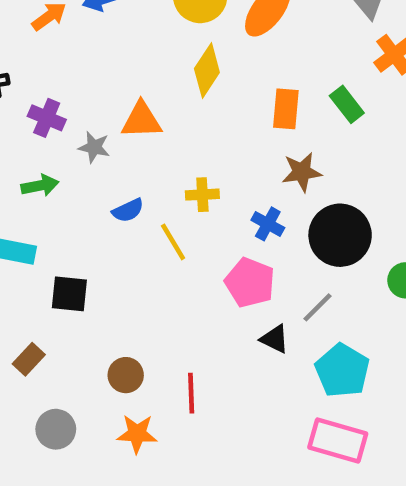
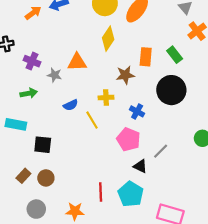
brown star: (302, 172) -> (125, 75), moved
black circle: (340, 235) -> (171, 90), moved
cyan pentagon: (342, 371) -> (131, 194), moved
brown circle: (126, 375) -> (46, 178), moved

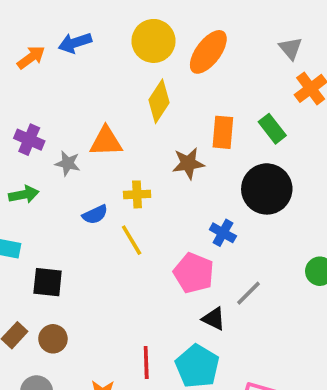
yellow cross: (106, 98) -> (137, 194), moved
blue cross: (137, 111) -> (223, 233), moved

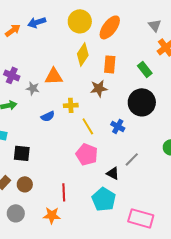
orange rectangle: (223, 132) -> (110, 64), moved
yellow line: (132, 240) -> (88, 126), moved
pink pentagon: (194, 273) -> (87, 154), moved
red line: (146, 363) -> (64, 192), moved

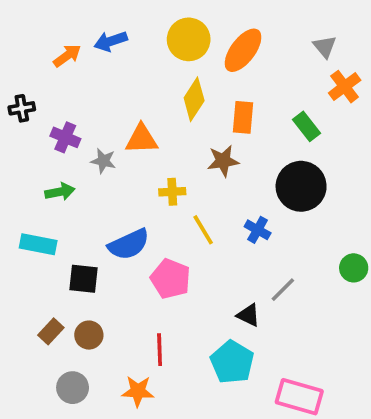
blue semicircle: (48, 116) -> (129, 244), moved, size x1.6
pink pentagon: (87, 154) -> (170, 279), moved

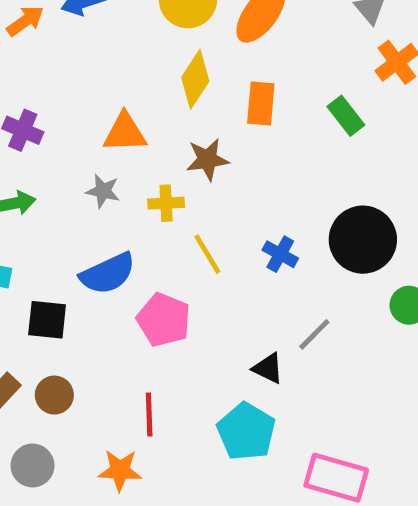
gray star: (103, 161) -> (103, 191), moved
brown star: (223, 161) -> (207, 159), moved
black circle: (301, 186) -> (363, 240), moved

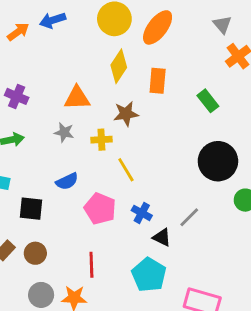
green rectangle: (346, 116) -> (208, 101), moved
blue cross: (280, 254) -> (142, 213), moved
blue semicircle: (108, 274) -> (67, 181), size x0.7
gray circle: (32, 466) -> (41, 295), moved

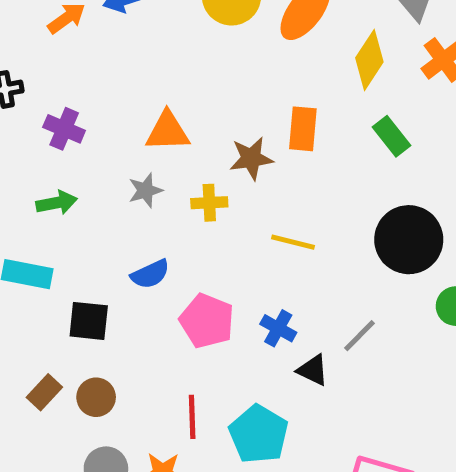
yellow diamond: (119, 66) -> (369, 60), moved
orange rectangle: (158, 81) -> (303, 129), moved
gray star: (64, 132) -> (145, 190), turned -30
yellow line: (126, 170) -> (293, 242), moved, turned -45
cyan pentagon: (149, 275) -> (259, 434), moved

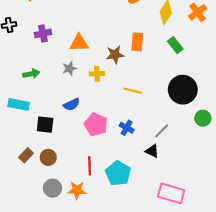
purple cross: (64, 129) -> (43, 33), moved, turned -35
black triangle: (313, 370) -> (152, 151), moved

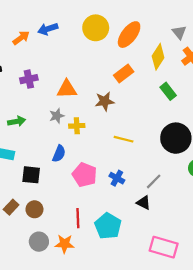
orange rectangle: (137, 42) -> (124, 73), moved, turned 48
yellow cross: (97, 74) -> (77, 126), moved
blue semicircle: (72, 104) -> (59, 154), turned -42

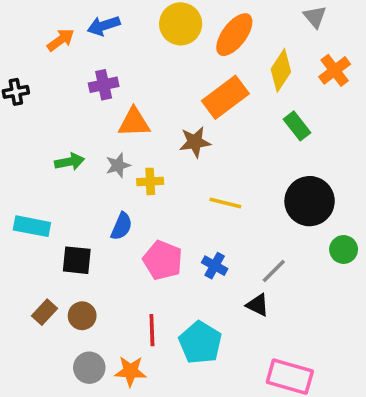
gray triangle: (179, 32) -> (315, 17), moved
orange rectangle: (124, 73) -> (225, 97), size x1.4
purple cross: (29, 79) -> (104, 85), moved
green arrow: (17, 121) -> (70, 162), moved

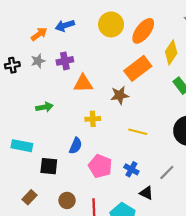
gray star: (118, 165) -> (38, 61), moved
black triangle: (258, 305) -> (146, 193), moved
brown circle: (82, 316) -> (67, 200), moved

